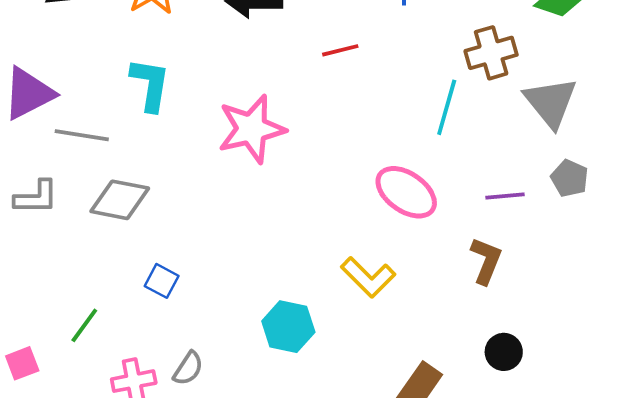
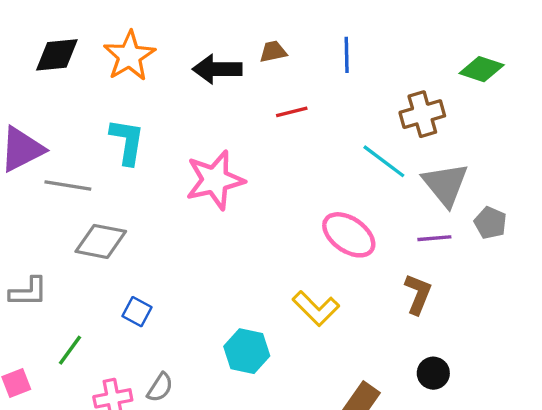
gray triangle: (551, 102) -> (445, 184), moved
cyan line: (447, 107) -> (384, 161), turned -69
gray L-shape: (36, 197) -> (28, 292), moved

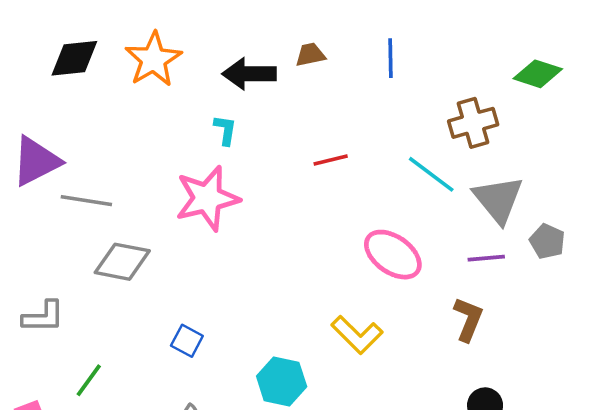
red line: (292, 112) -> (331, 160), moved
cyan L-shape: (127, 142) -> (225, 130), moved, size x0.6
pink star: (215, 180) -> (207, 198), moved
blue square: (137, 312) -> (187, 341), moved

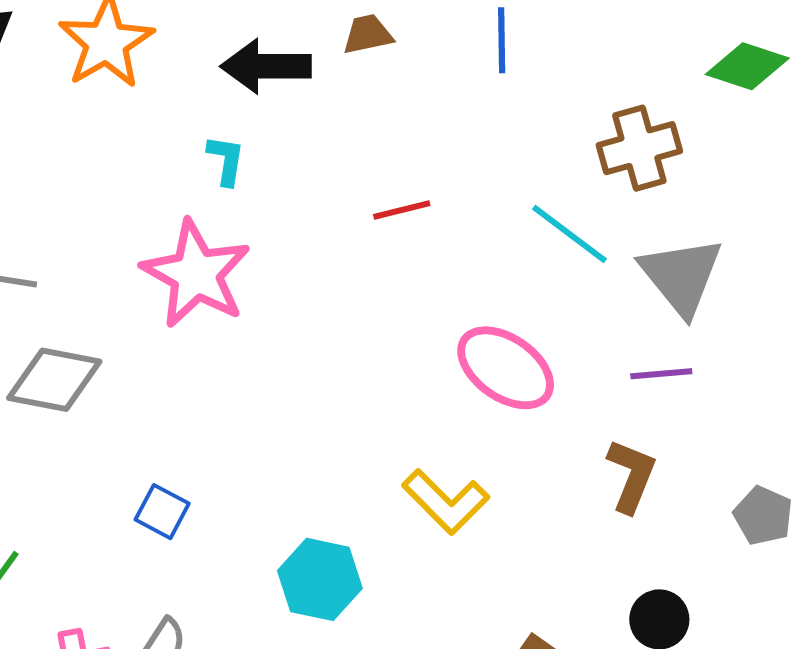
pink star: (207, 198) -> (196, 274), turned -30
gray pentagon: (547, 241) -> (763, 516), moved

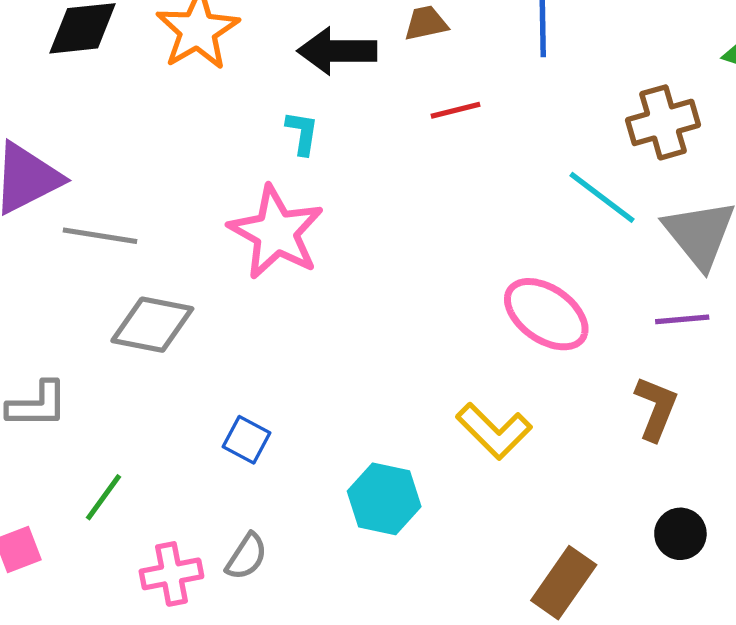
red line: (402, 210) -> (456, 110), moved

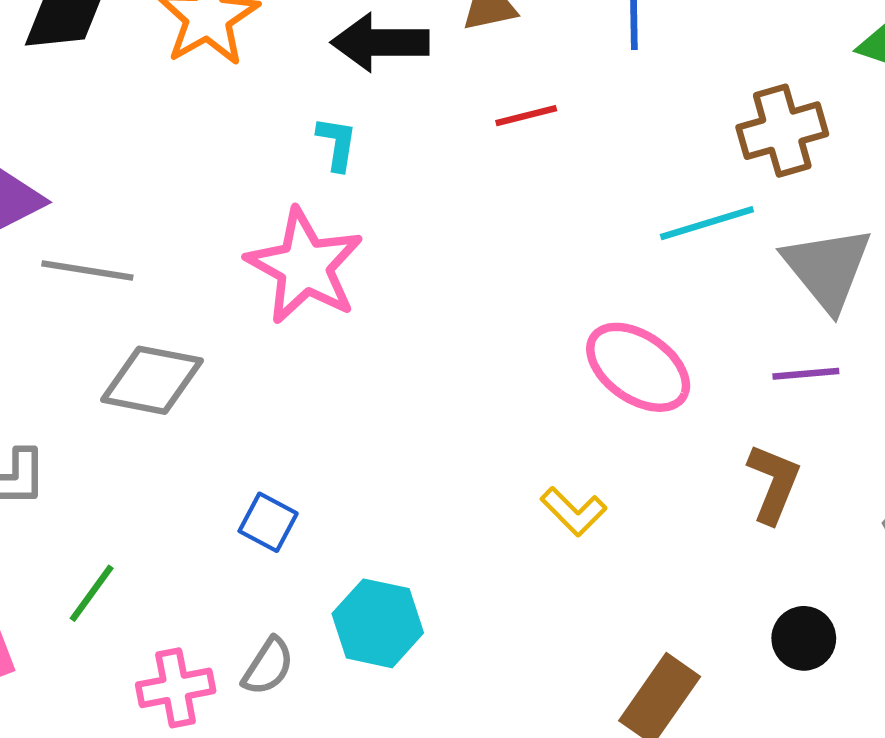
cyan line: (602, 197) -> (707, 223), turned -54
yellow L-shape: (494, 431) -> (574, 511), size x0.7
cyan hexagon: (384, 499) -> (378, 623), moved

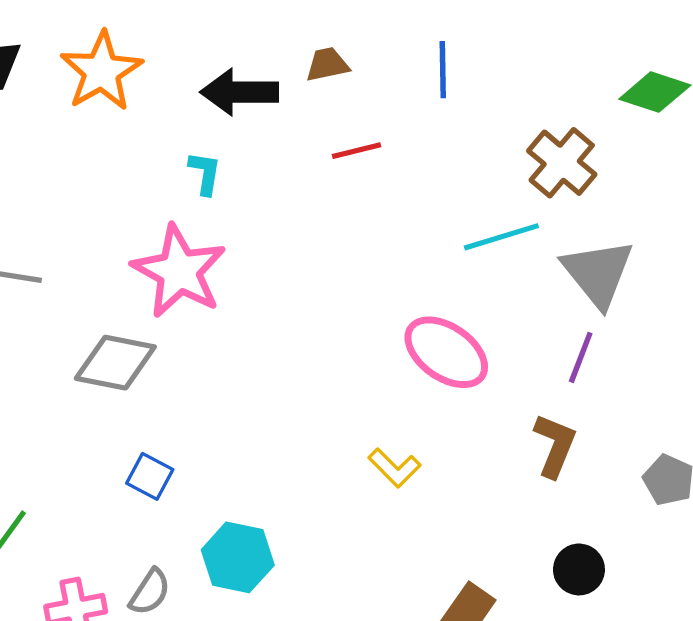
brown cross: (782, 131) -> (562, 163), turned -34
purple line: (806, 374) -> (581, 357), turned -64
gray diamond: (152, 380) -> (115, 363), moved

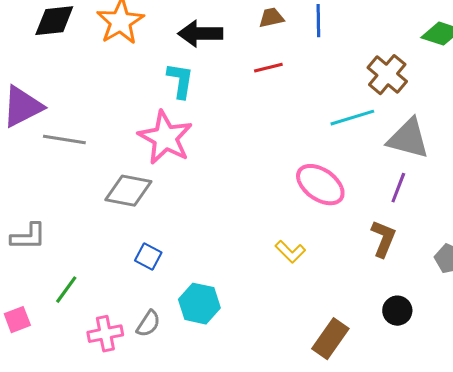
brown trapezoid: (327, 64) -> (271, 18), moved
cyan L-shape: (205, 173) -> (180, 81), size x1.4
gray triangle: (598, 273) -> (408, 139), turned -36

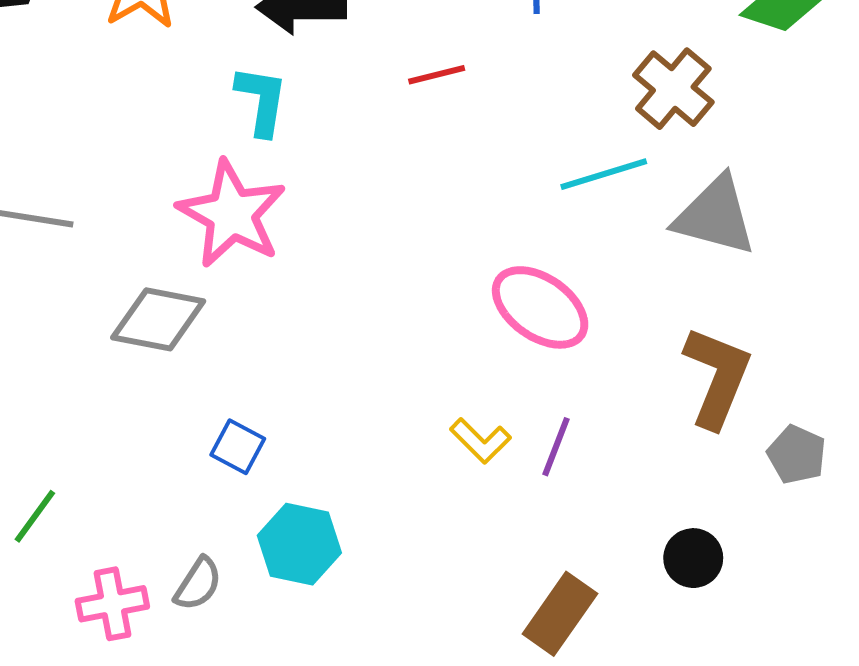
purple line: (398, 188) -> (556, 447), moved
brown L-shape: (383, 239) -> (717, 377), moved, size x1.4
blue square: (148, 257) -> (238, 447), moved

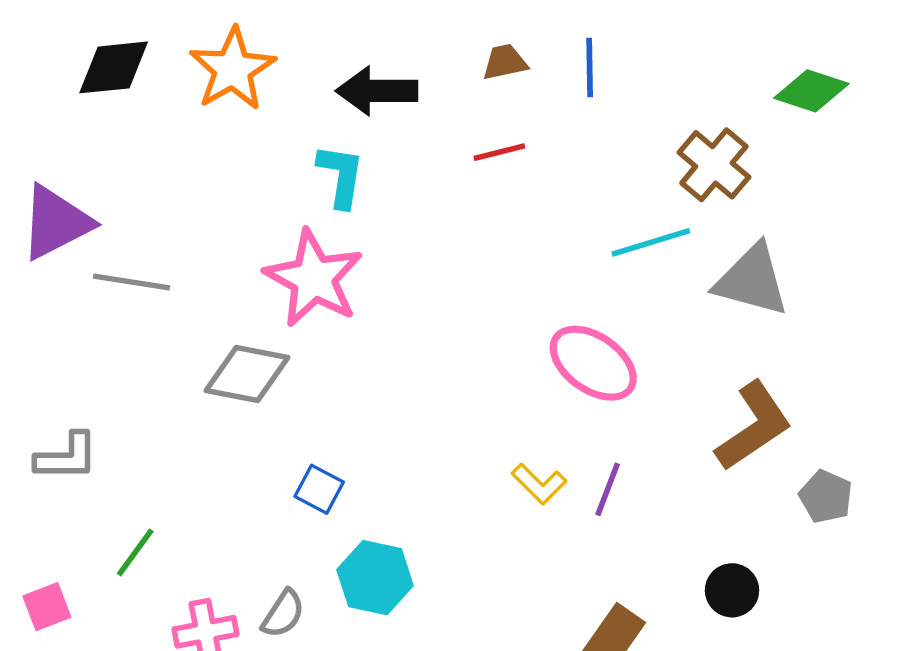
brown L-shape: (717, 377) -> (754, 426), turned 34

